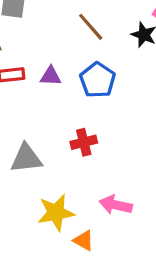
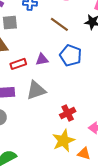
red cross: (84, 142) -> (68, 113), moved
gray triangle: (26, 158) -> (36, 90), moved

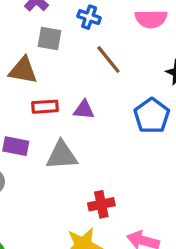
brown line: (59, 24) -> (108, 60), moved
blue pentagon: (71, 55) -> (152, 116), moved

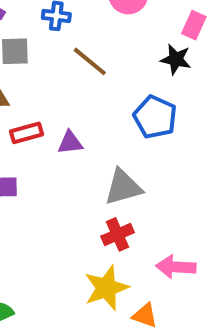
purple triangle: (84, 110) -> (70, 143), moved
gray triangle: (62, 155) -> (123, 187), moved

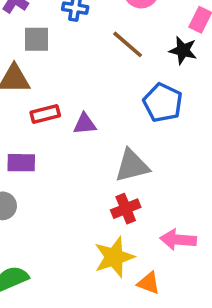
brown line: (90, 61) -> (128, 44), moved

